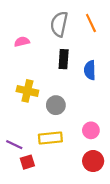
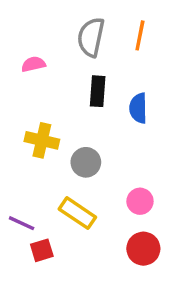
orange line: (91, 23) -> (140, 35), turned 36
yellow rectangle: (50, 138) -> (77, 213), turned 40

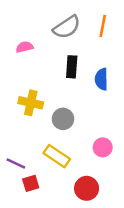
gray semicircle: (91, 37) -> (67, 27), turned -136
red circle: (143, 249) -> (87, 188), moved

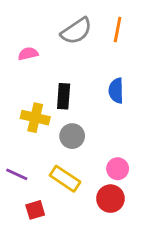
black rectangle: (72, 67) -> (64, 96), moved
purple line: (16, 164) -> (17, 174), moved
red circle: (87, 188) -> (110, 199), moved

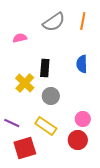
yellow cross: (35, 118) -> (25, 83), turned 30
red square: (35, 210) -> (25, 148), size x1.6

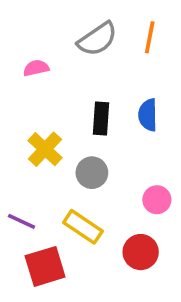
black rectangle: (45, 68) -> (101, 119), moved
pink circle: (83, 119) -> (157, 200), moved

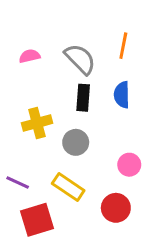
orange line: (150, 37) -> (123, 46), moved
gray semicircle: (97, 39) -> (80, 59), moved, turned -100
yellow cross: (45, 149) -> (37, 123), turned 32

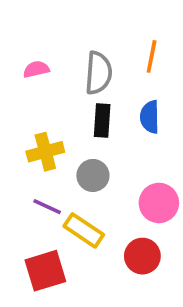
gray semicircle: (80, 59) -> (98, 73), turned 48
pink circle: (129, 165) -> (159, 203), size x1.4
purple line: (18, 183) -> (47, 207), moved

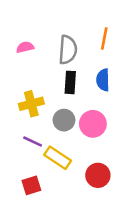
pink circle: (159, 203) -> (93, 124), moved
red square: (45, 271) -> (31, 185), size x0.7

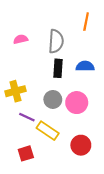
orange line: (104, 38) -> (86, 22), moved
blue semicircle: (103, 80) -> (85, 66), turned 90
yellow cross: (31, 104) -> (15, 91), moved

